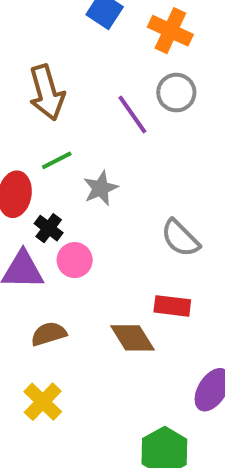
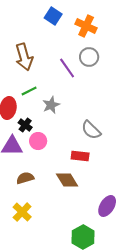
red rectangle: (172, 306) -> (80, 156), moved

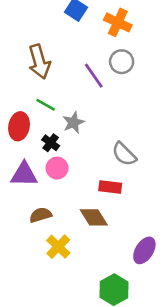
green line: (29, 91) -> (46, 105), turned 56
black cross: (25, 125) -> (51, 143), moved
yellow cross: (22, 212) -> (58, 247), moved

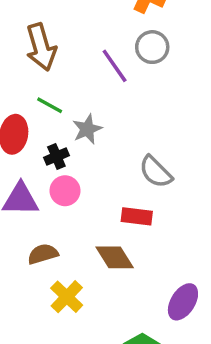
black cross: (51, 143) -> (56, 157), turned 30

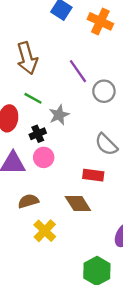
gray circle: (152, 47) -> (104, 91), moved

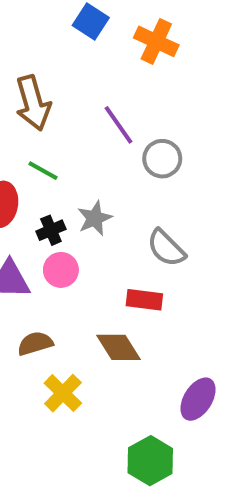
gray star: (59, 115) -> (95, 218), moved

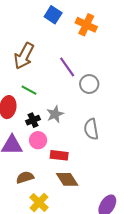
brown arrow: (33, 103) -> (24, 56), turned 44
gray semicircle: (166, 248) -> (91, 129), turned 35
red rectangle: (144, 300) -> (59, 155), moved

